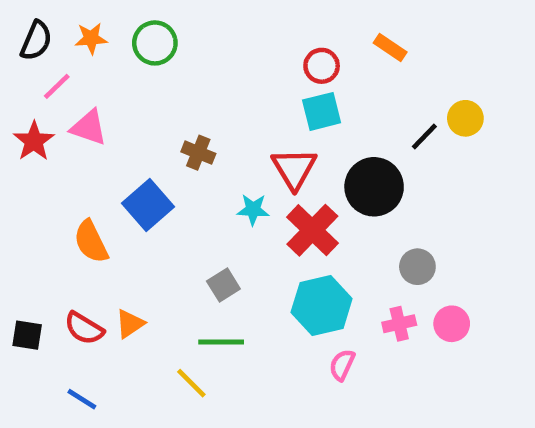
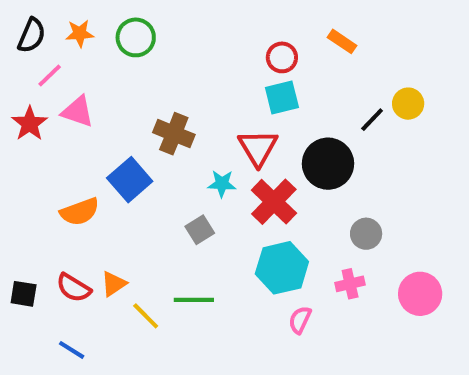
brown cross: (198, 153) -> (174, 134), size x1.4
orange semicircle: (91, 242) -> (80, 212), turned -84
gray square: (223, 285) -> (200, 230), moved
pink circle: (452, 324) -> (420, 294), moved, size x1.4
yellow line: (191, 383) -> (146, 316), moved

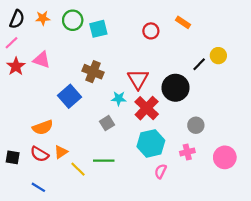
pink line: (50, 76) -> (12, 43), moved
cyan square: (282, 98) -> (98, 29), moved
orange semicircle: (80, 212) -> (43, 127), moved

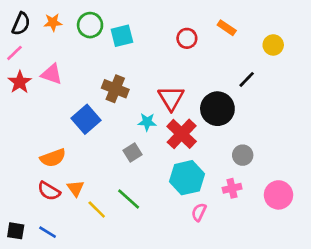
yellow circle: (218, 56) -> (273, 45), moved
orange triangle: (61, 152) -> (75, 188), turned -32
black square: (13, 157) -> (16, 231), moved
green line: (104, 161) -> (129, 199), turned 42

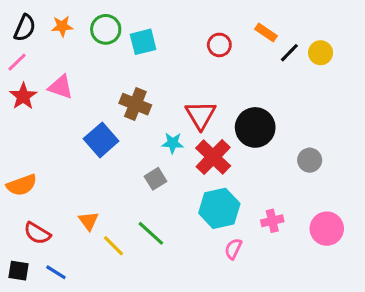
black line: (247, 79) -> (289, 53), moved
gray circle: (243, 155) -> (310, 160), moved
orange semicircle: (53, 158) -> (22, 185), moved
red semicircle: (49, 191) -> (37, 233), moved

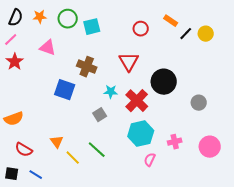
pink triangle: (61, 87) -> (48, 48), moved
red triangle: (201, 115) -> (129, 62), moved
blue square: (101, 140) -> (65, 90), turned -30

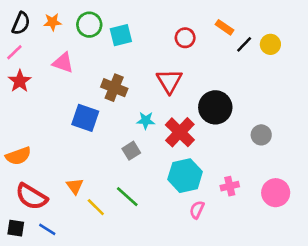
red semicircle: (24, 150) -> (31, 197), size x1.4

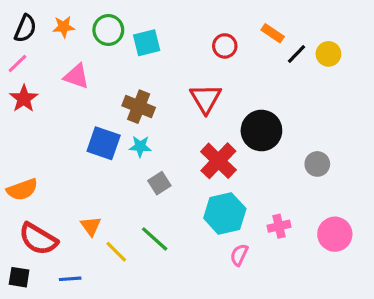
cyan star: (146, 120) -> (140, 146), moved
blue line: (47, 229) -> (70, 279), moved, turned -36

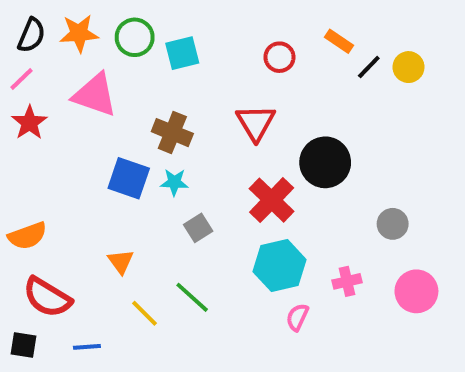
orange star: (64, 27) -> (79, 33), size x1.4
pink triangle: (76, 76) -> (95, 95), size x1.4
gray circle: (317, 164) -> (393, 224), moved
orange triangle: (91, 226) -> (121, 262), moved

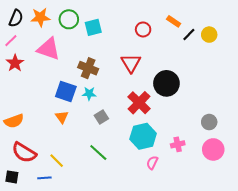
gray circle: (393, 224) -> (209, 122), moved
orange triangle: (121, 262) -> (62, 117), moved
yellow line: (145, 313) -> (57, 161), moved

